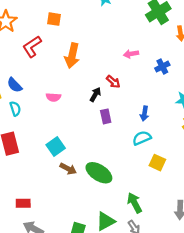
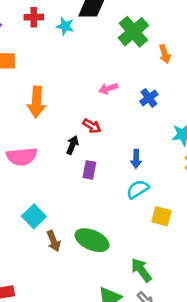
pink semicircle: (53, 97) -> (22, 156), size x1.6
purple rectangle: (106, 116) -> (89, 170), turned 32
brown arrow: (68, 169) -> (54, 241), turned 49

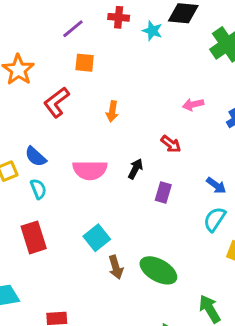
orange arrow: (36, 102) -> (112, 111), size x0.6
black arrow: (72, 145) -> (135, 169), moved
blue arrow: (136, 159) -> (216, 185), turned -60
cyan semicircle: (138, 189) -> (215, 219), turned -30

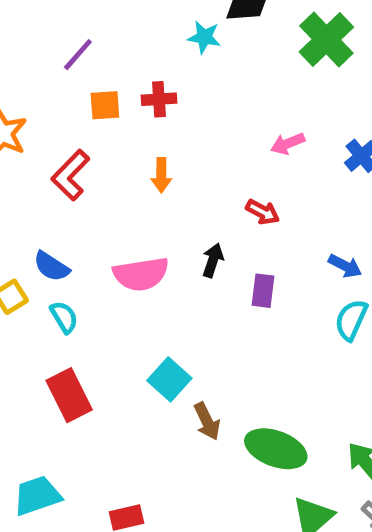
red cross: (119, 17) -> (159, 99), moved
green ellipse: (158, 270) -> (276, 449), moved

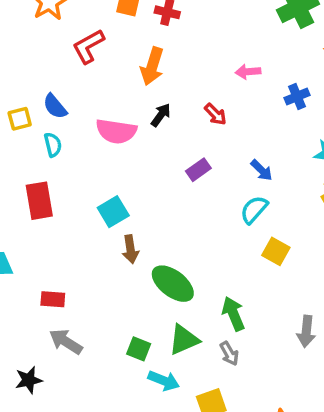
orange arrow: (161, 175) -> (152, 66), size x1.5
black arrow: (213, 260) -> (161, 115), moved
purple rectangle: (263, 291) -> (198, 170), turned 30

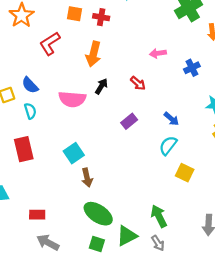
green ellipse: (173, 284) -> (98, 214), moved

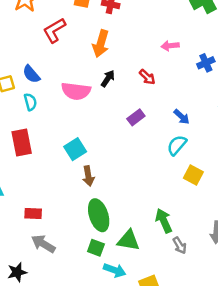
green ellipse: (98, 214) -> (99, 215), turned 36
green triangle: (127, 236) -> (128, 240), turned 35
gray arrow: (158, 243) -> (180, 245), moved

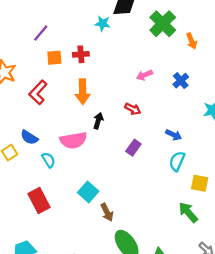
cyan semicircle: (30, 102) -> (48, 160), moved
green arrow: (164, 221) -> (188, 212), moved

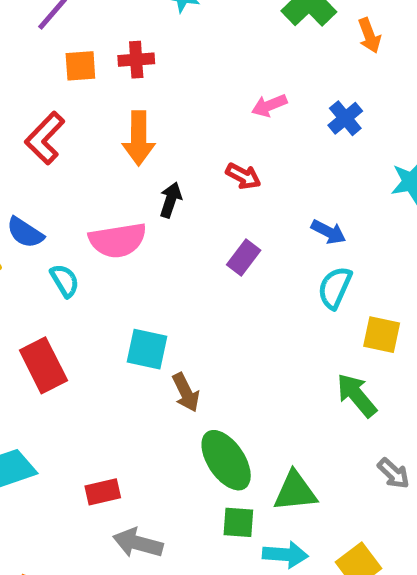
cyan square: (88, 192) -> (147, 349), turned -30

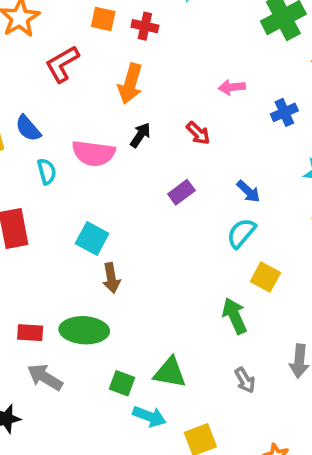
green ellipse: (226, 460) -> (84, 330), moved, turned -69

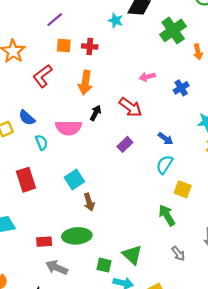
red arrow: (198, 133) -> (130, 107), size x1.5
cyan square: (92, 238) -> (74, 180), turned 36
green triangle: (170, 373) -> (132, 255), turned 40

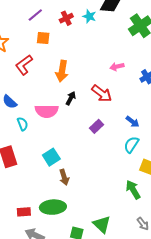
red cross: (90, 46) -> (66, 18), moved, turned -32

